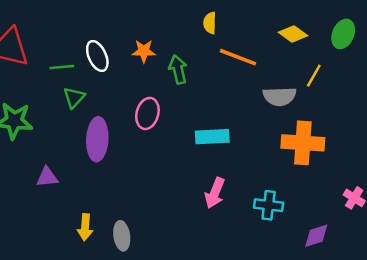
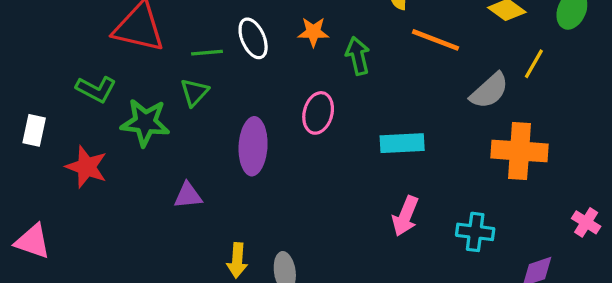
gray semicircle: (280, 96) -> (489, 91), turned -40
green triangle: (74, 98) -> (194, 92), moved

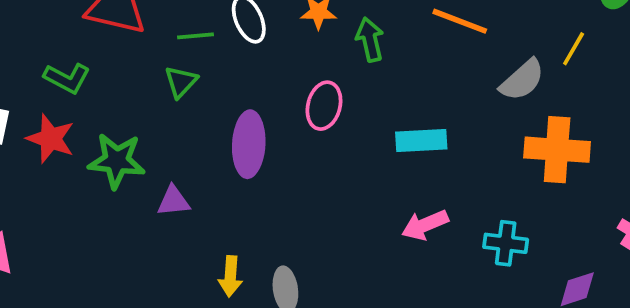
green star: (145, 122) -> (117, 161), moved
red star: (87, 167) -> (51, 139), moved
pink arrow: (405, 216) -> (425, 225), turned 45

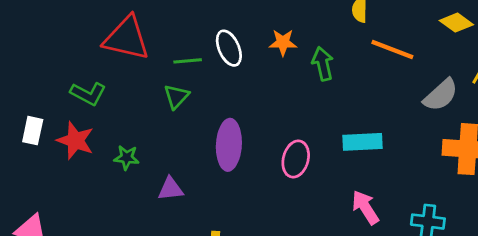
pink ellipse: (324, 106) -> (296, 159), moved
green star: (117, 161) -> (127, 158), size x0.6
pink arrow: (425, 225) -> (365, 207), turned 80

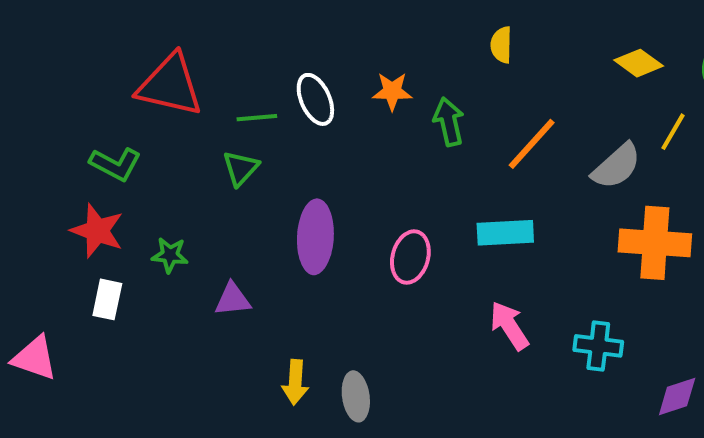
orange line: (392, 50) -> (532, 144), moved, turned -69
white rectangle: (33, 131) -> (107, 299), moved

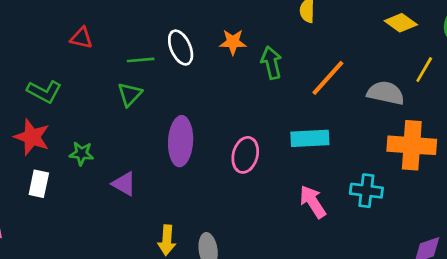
red triangle: (170, 85) -> (81, 38), size x0.5
gray semicircle: (616, 166) -> (386, 93), turned -126
purple triangle: (233, 299) -> (124, 184), turned 36
cyan cross: (598, 346) -> (366, 191), moved

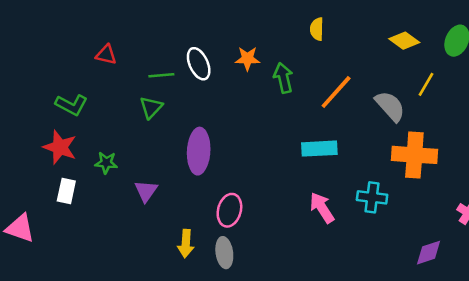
gray semicircle: (386, 93) -> (390, 106), turned 36
pink ellipse: (245, 155) -> (229, 210), moved
purple triangle: (124, 184) -> (146, 191), turned 35

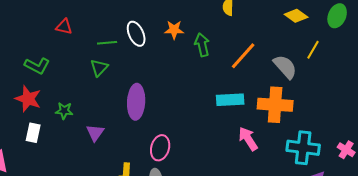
orange cross: (414, 155) -> (275, 105), moved
cyan cross: (372, 197) -> (303, 148), moved, size x1.4
pink arrow: (322, 208) -> (248, 139), moved

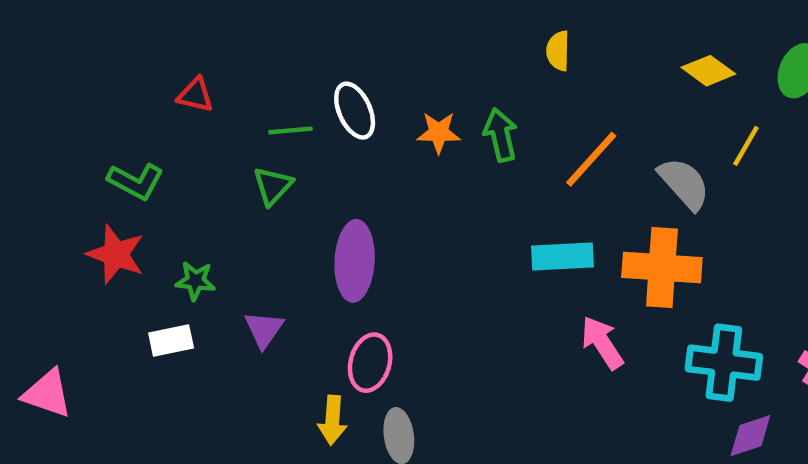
orange star: (174, 30) -> (439, 133), moved
white rectangle: (33, 133) -> (171, 340), moved, turned 66
pink ellipse: (160, 148) -> (370, 363), moved

